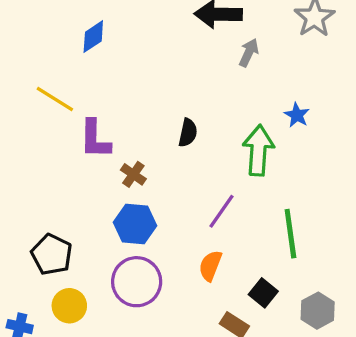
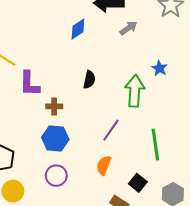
blue diamond: (93, 37) -> (78, 29), moved
gray arrow: (249, 53) -> (128, 28), turned 30
brown cross: (133, 174) -> (54, 106), turned -35
purple circle: (137, 282) -> (56, 176), size x0.7

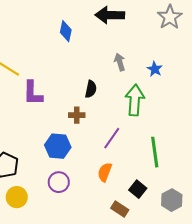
gray arrow: (128, 28) -> (120, 62), moved, turned -72
blue diamond: (78, 29) -> (66, 31), moved, turned -45
blue star: (159, 68) -> (155, 69), moved
brown cross: (54, 106) -> (77, 115), moved

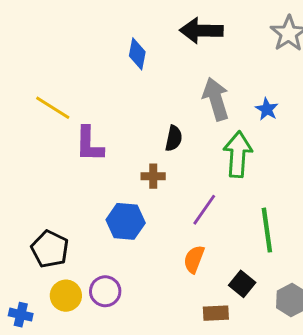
gray arrow: (120, 62) -> (216, 99), size x1.6
purple circle: (59, 182) -> (105, 291), moved
brown rectangle: (120, 209) -> (216, 313), turned -36

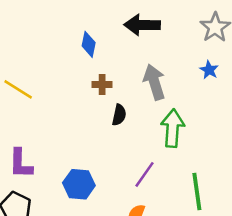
blue star: (267, 109) -> (209, 70), moved
purple L-shape: (89, 144) -> (21, 164), moved
brown cross: (153, 176) -> (102, 84), moved

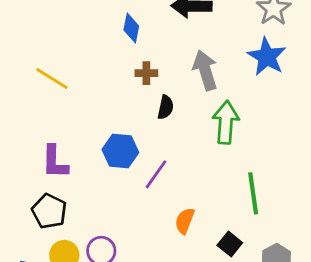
blue star: (209, 70) -> (267, 57), size x1.8
purple line: (145, 174) -> (156, 174), moved
blue hexagon: (79, 184) -> (120, 151), moved

